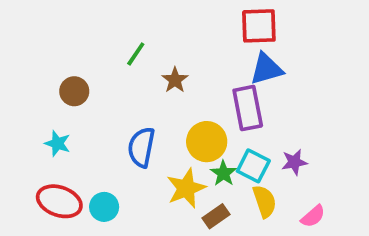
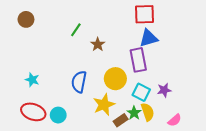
brown circle: (74, 91) -> (26, 19), moved
green star: (223, 173) -> (134, 113), moved

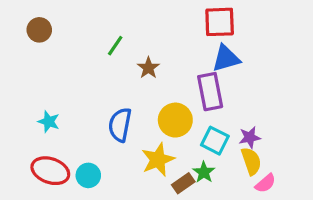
yellow semicircle: (148, 112) -> (251, 161), moved

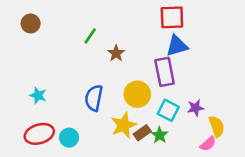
yellow semicircle: (251, 161) -> (217, 126), moved
red ellipse: (50, 171) -> (39, 134), turned -36
brown rectangle: (183, 183) -> (142, 133), moved

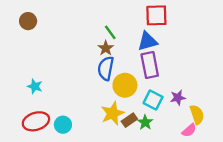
green line: (90, 36) -> (110, 32), moved, turned -70
blue triangle: (177, 46) -> (147, 41), moved
blue semicircle: (94, 98) -> (106, 68), moved

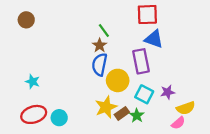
blue triangle: (147, 41) -> (154, 39), moved, turned 36
yellow semicircle: (197, 115) -> (186, 108), turned 90

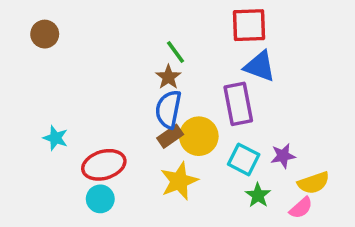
brown rectangle: (122, 113) -> (170, 136), moved
red ellipse: (34, 114) -> (104, 165), moved
green star: (137, 116) -> (258, 195), moved

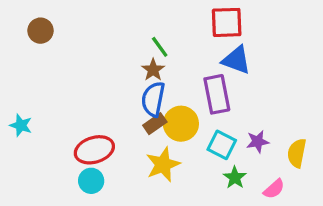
cyan star: (55, 138) -> (21, 125), moved
yellow semicircle: (313, 183) -> (297, 153), moved, turned 120

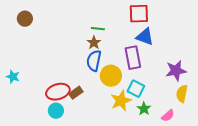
green line: (160, 47) -> (98, 29), turned -48
brown rectangle: (155, 124) -> (76, 93), moved
purple star: (258, 142) -> (176, 71), moved, size x1.5
yellow star: (163, 164) -> (121, 101), moved

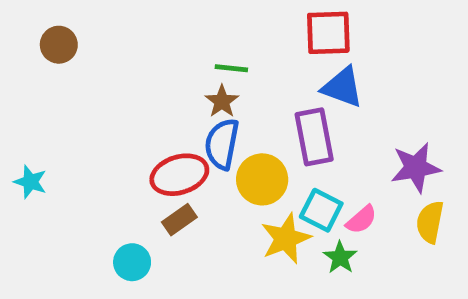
red ellipse: (58, 92) -> (179, 175), moved
pink semicircle: (168, 116) -> (361, 220), moved

